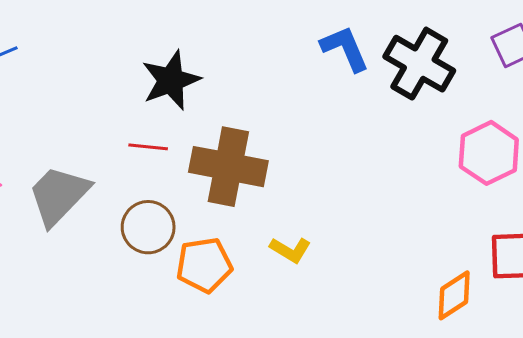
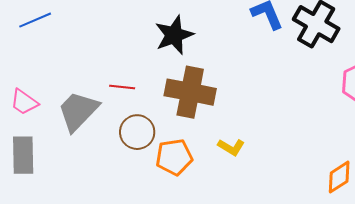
black star: (171, 80) -> (174, 35), moved
red line: (148, 147) -> (122, 87), moved

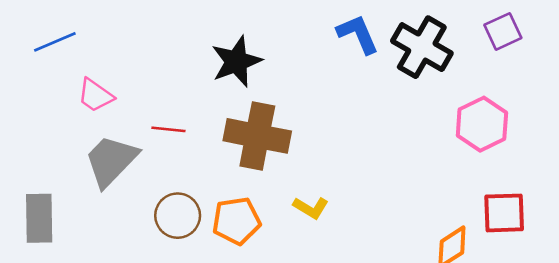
pink trapezoid: (24, 102) -> (95, 95), moved
brown circle: (137, 132) -> (178, 216), moved

